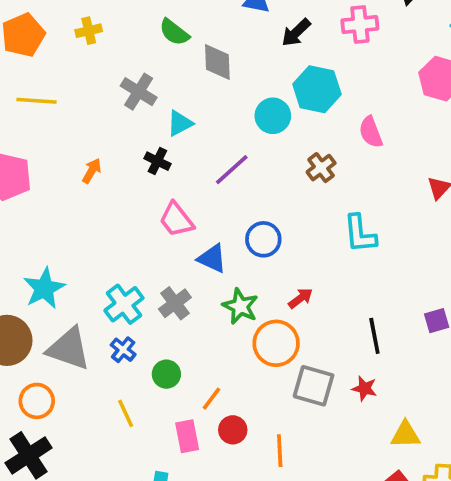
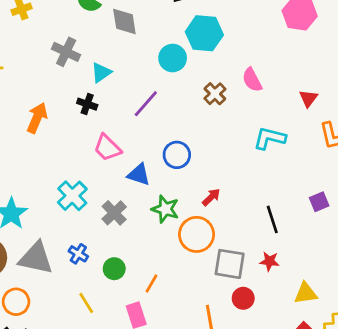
pink semicircle: (371, 132) -> (252, 80), moved
orange arrow: (92, 171) -> (37, 118), size x1.5
cyan L-shape: (360, 234) -> (270, 138), moved, turned 116
cyan cross: (124, 304) -> (72, 196), moved
red circle: (233, 430) -> (243, 298), moved

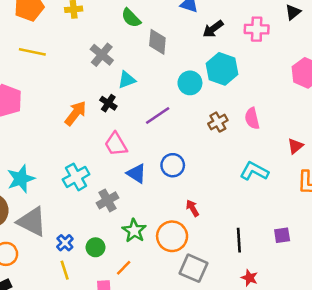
orange arrow: (37, 118) -> (76, 113), moved
red arrow: (211, 197) -> (192, 208), turned -91
green star: (165, 209) -> (134, 231), moved
blue cross: (78, 254) -> (65, 243), moved
red star: (269, 261) -> (249, 278), moved

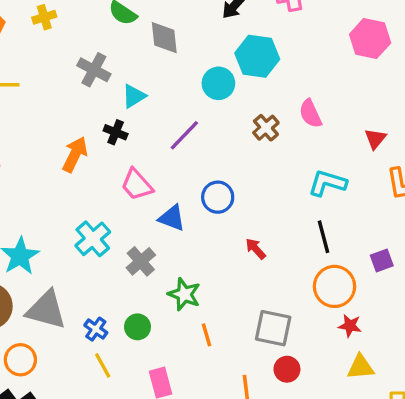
orange circle: (172, 236) -> (334, 286), moved
black line: (239, 240) -> (324, 237), moved
orange line: (124, 268) -> (207, 335), moved, turned -49

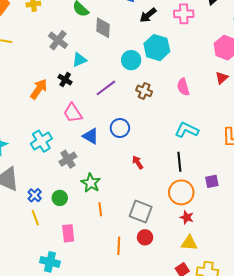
brown cross: (266, 128) -> (144, 91), moved, turned -35
red triangle: (375, 139) -> (222, 78), moved

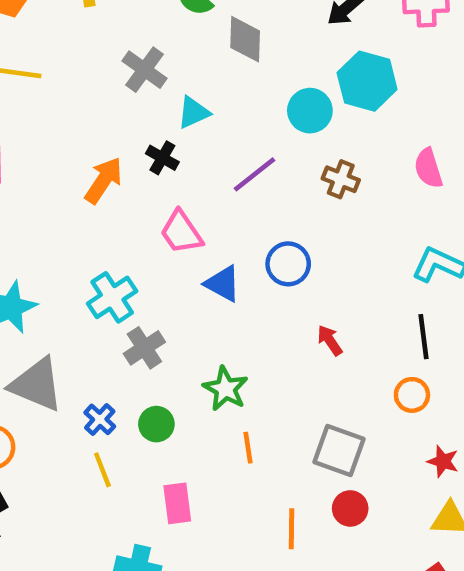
gray cross: (68, 159) -> (144, 348), moved
orange circle: (181, 192) -> (412, 395), moved, size x0.6

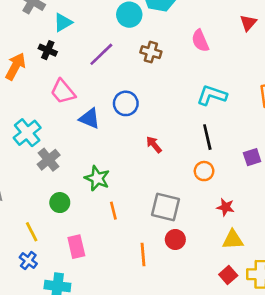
blue cross: (100, 419) -> (28, 261), moved

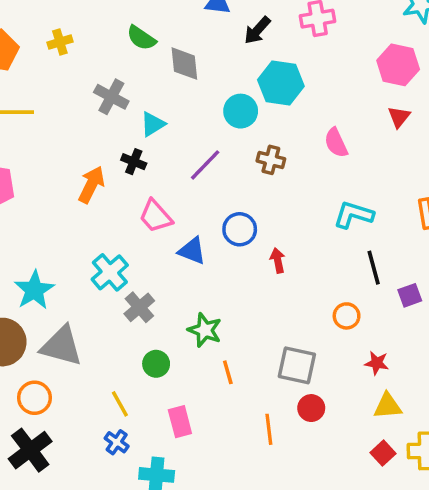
black line: (207, 137) -> (374, 268), moved
red arrow: (154, 145) -> (278, 260), moved, turned 30

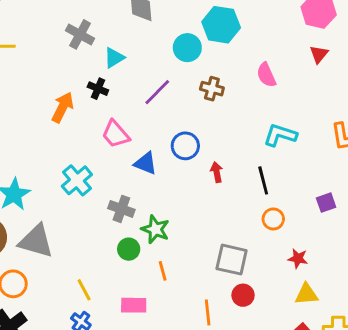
black line: (374, 268) -> (263, 180), moved
gray cross: (139, 307) -> (121, 209), moved, turned -30
green circle: (156, 364) -> (129, 249), moved
orange line: (228, 372) -> (163, 271), moved
pink rectangle: (180, 422) -> (134, 305), turned -75

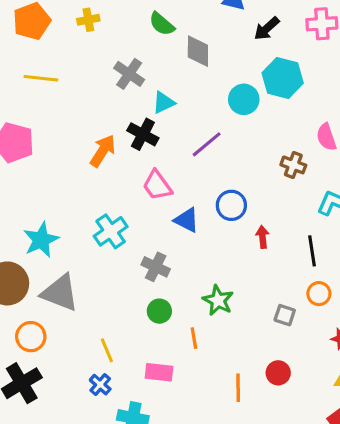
black cross: (98, 89) -> (143, 134), size x1.4
brown cross: (212, 89) -> (293, 165), moved
green star: (155, 229) -> (218, 300), moved
gray square: (232, 260) -> (285, 315), moved, size x0.6

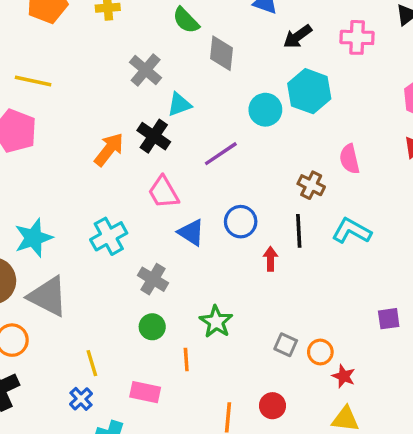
yellow line: (41, 78) -> (33, 81), moved
black line: (312, 251) -> (299, 231), moved
orange circle: (319, 294) -> (320, 352), moved

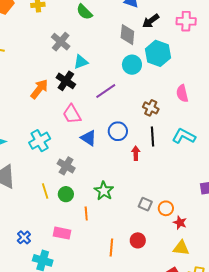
gray diamond: (222, 53) -> (127, 35), moved
brown cross: (311, 185) -> (151, 108), moved
yellow line: (92, 363) -> (45, 191), moved

